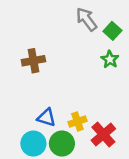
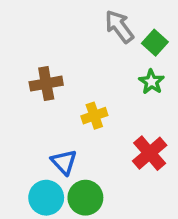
blue triangle: (46, 118) -> (64, 162), turned 30
yellow cross: (77, 122) -> (94, 116), moved
red cross: (103, 134) -> (150, 153), moved

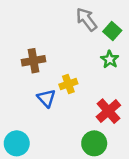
blue triangle: (64, 162) -> (46, 98), moved
cyan circle: (46, 198) -> (17, 143), moved
green circle: (85, 198) -> (94, 143), moved

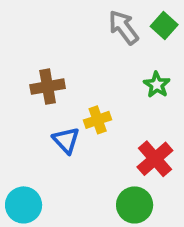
green square: (112, 31) -> (164, 25), moved

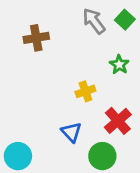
brown cross: (48, 87) -> (36, 38), moved
yellow cross: (98, 120) -> (85, 91), moved
blue triangle: (66, 140) -> (71, 132), moved

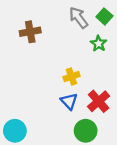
green star: (119, 65) -> (99, 44), moved
blue triangle: (71, 132) -> (69, 101), moved

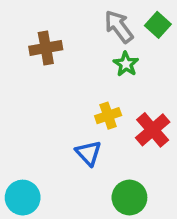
green star: (99, 44) -> (126, 64), moved
blue triangle: (69, 101) -> (88, 153), moved
red cross: (99, 101) -> (153, 130), moved

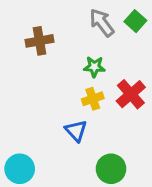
green star: (126, 64) -> (94, 67), moved, turned -30
red cross: (153, 130) -> (131, 94), moved

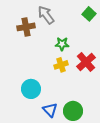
gray arrow: (102, 23) -> (46, 15), moved
blue triangle: (76, 131) -> (50, 110), moved
cyan circle: (20, 169) -> (31, 89), moved

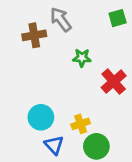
green square: (89, 14) -> (118, 18), turned 32
yellow cross: (61, 65) -> (81, 124), moved
blue triangle: (50, 110) -> (54, 145), moved

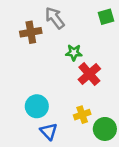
red cross: (114, 82) -> (89, 74), moved
yellow cross: (81, 124) -> (82, 115), moved
green circle: (96, 146) -> (105, 129), moved

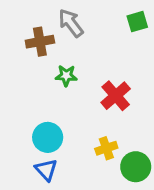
green star: (74, 53) -> (66, 76), moved
blue triangle: (49, 131) -> (46, 170), moved

